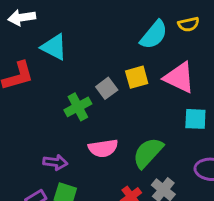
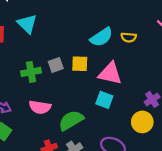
pink triangle: (179, 78) -> (110, 73), turned -30
cyan square: (195, 119) -> (104, 100), moved

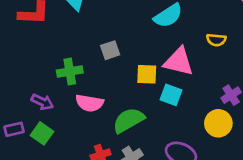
yellow semicircle: (129, 37) -> (216, 40), moved
yellow square: (80, 64) -> (147, 74), moved
green cross: (31, 72) -> (70, 72), moved

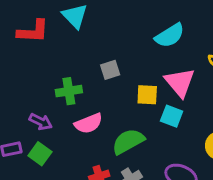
pink triangle: (179, 62) -> (180, 82), turned 36
pink semicircle: (89, 103) -> (89, 123), turned -32

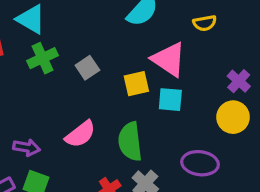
green cross: (69, 91) -> (43, 58), moved
green semicircle: (128, 141) -> (130, 142), turned -52

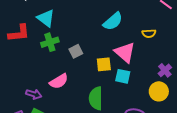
pink semicircle: (80, 134) -> (59, 81), moved

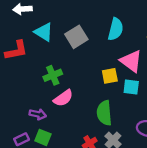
cyan semicircle: (113, 21) -> (116, 29), turned -30
green cross: (50, 42) -> (53, 75), moved
gray square: (76, 51) -> (76, 37), moved, size x1.5

